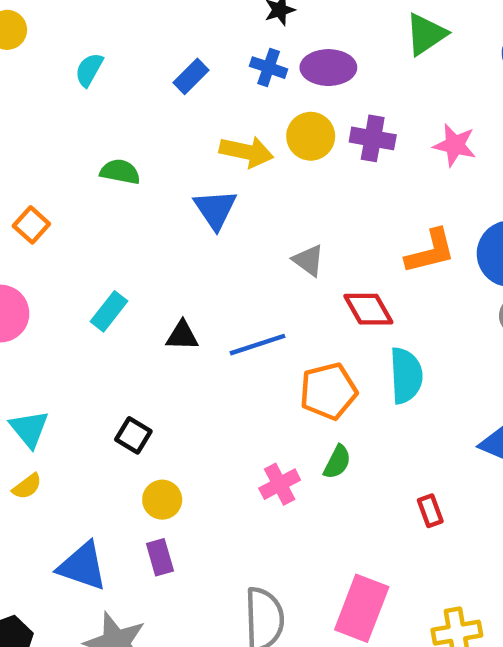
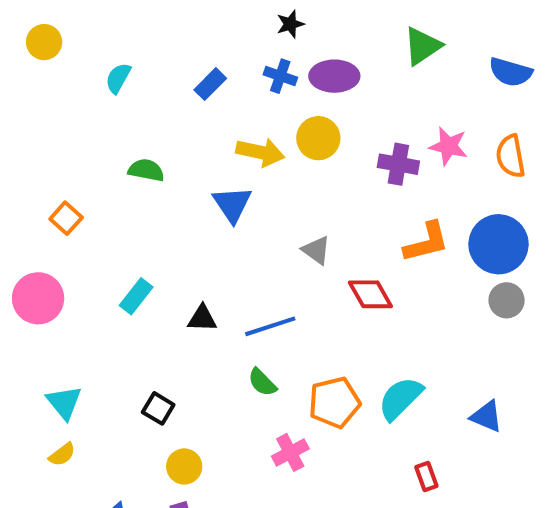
purple cross: (373, 138) -> (398, 164), moved
cyan semicircle: (406, 376) -> (400, 398), moved, turned -132
orange pentagon: (328, 391) -> (334, 402), moved
green semicircle: (337, 462) -> (262, 382), moved, turned 108

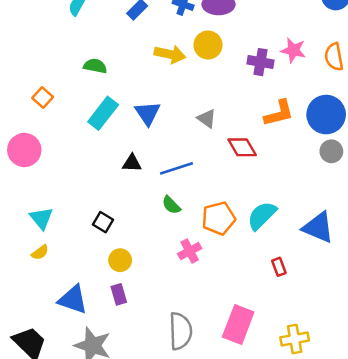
blue triangle: (232, 204) -> (148, 113), moved
cyan rectangle: (136, 296) -> (103, 113), moved, size x1.4
blue triangle: (486, 416) -> (318, 227), size x1.5

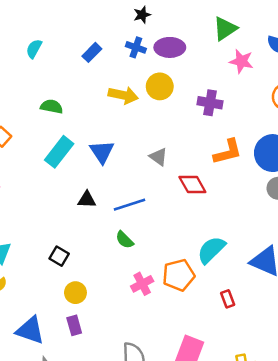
pink star: (293, 50) -> (241, 61), moved
orange pentagon: (219, 218) -> (179, 275), moved

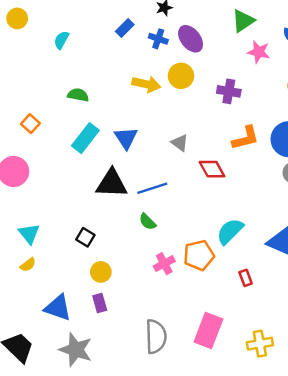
purple ellipse: (170, 47) -> (191, 39), turned 52
blue rectangle: (92, 52) -> (125, 28), moved
black triangle: (87, 200) -> (112, 183), size x1.8

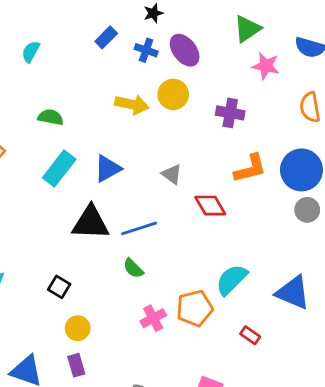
blue triangle: (126, 138) -> (108, 169), turned 35
red rectangle: (246, 278) -> (250, 335), turned -35

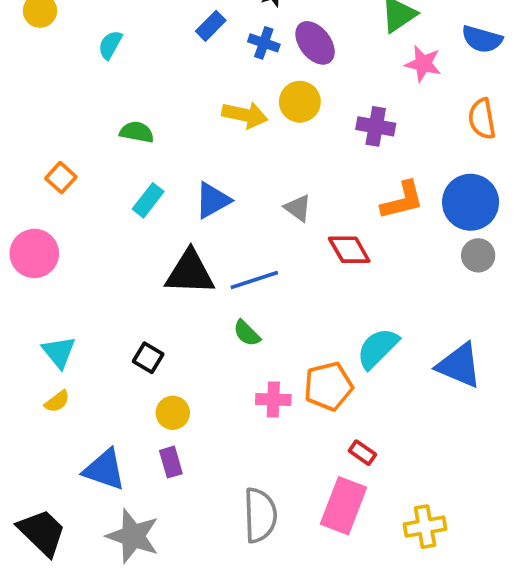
cyan rectangle: (59, 169) -> (148, 200), size x0.7
pink cross: (153, 318) -> (273, 400), turned 30
red rectangle: (250, 335) -> (362, 453), moved

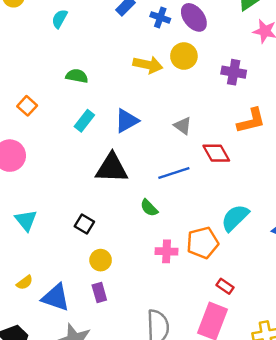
blue line: (254, 280) -> (174, 173), moved
yellow semicircle: (57, 401) -> (25, 283), moved

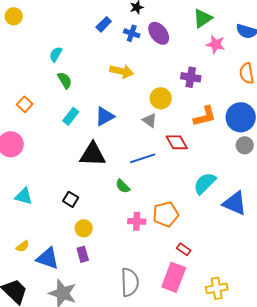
cyan semicircle: (59, 19) -> (56, 54), moved
yellow circle: (184, 56) -> (161, 98), moved
green semicircle: (77, 76) -> (65, 80), turned 48
cyan semicircle: (235, 218) -> (205, 183), moved
cyan triangle: (26, 220) -> (24, 196), turned -36

